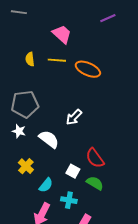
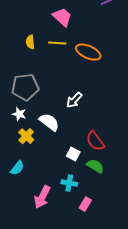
yellow cross: (26, 166) -> (26, 136), moved
cyan semicircle: (46, 185) -> (17, 168), moved

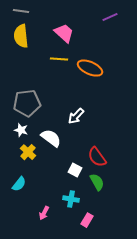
yellow semicircle: (30, 42) -> (21, 36), moved, size x1.6
green semicircle: (95, 166) -> (97, 182), turned 30
pink arrow: (42, 197) -> (44, 213), size x0.6

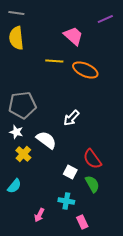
pink trapezoid: (64, 33) -> (73, 36), moved
pink rectangle: (87, 220) -> (82, 222), turned -56

